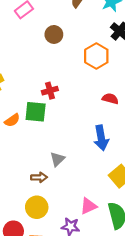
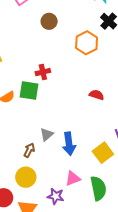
red semicircle: (110, 99) -> (97, 95), moved
blue arrow: (101, 138) -> (69, 144), moved
brown arrow: (39, 177) -> (29, 150), turned -64

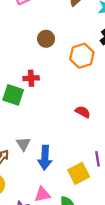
brown circle: (49, 21) -> (46, 39), moved
gray triangle: (47, 134) -> (23, 144), turned -32

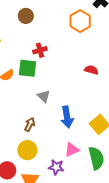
brown circle: (46, 39) -> (26, 16), moved
gray triangle: (23, 144) -> (44, 96), moved

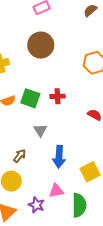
brown circle: (26, 16) -> (41, 45), size x1.6
red cross: (40, 50) -> (58, 96), moved

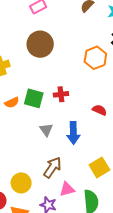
brown arrow: (20, 156) -> (52, 167), moved, size x1.5
blue arrow: (59, 157) -> (73, 133), moved

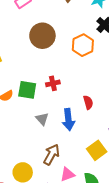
brown circle: (40, 44) -> (42, 36), moved
red semicircle: (99, 110) -> (88, 102), moved, turned 56

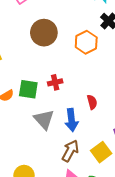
gray triangle: (42, 119) -> (44, 119), size x1.5
brown arrow: (51, 155) -> (70, 151), moved

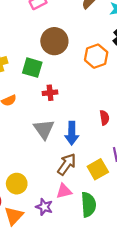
red cross: (55, 82) -> (50, 93), moved
green square: (28, 89) -> (32, 68), moved
red semicircle: (92, 102) -> (104, 118), moved

